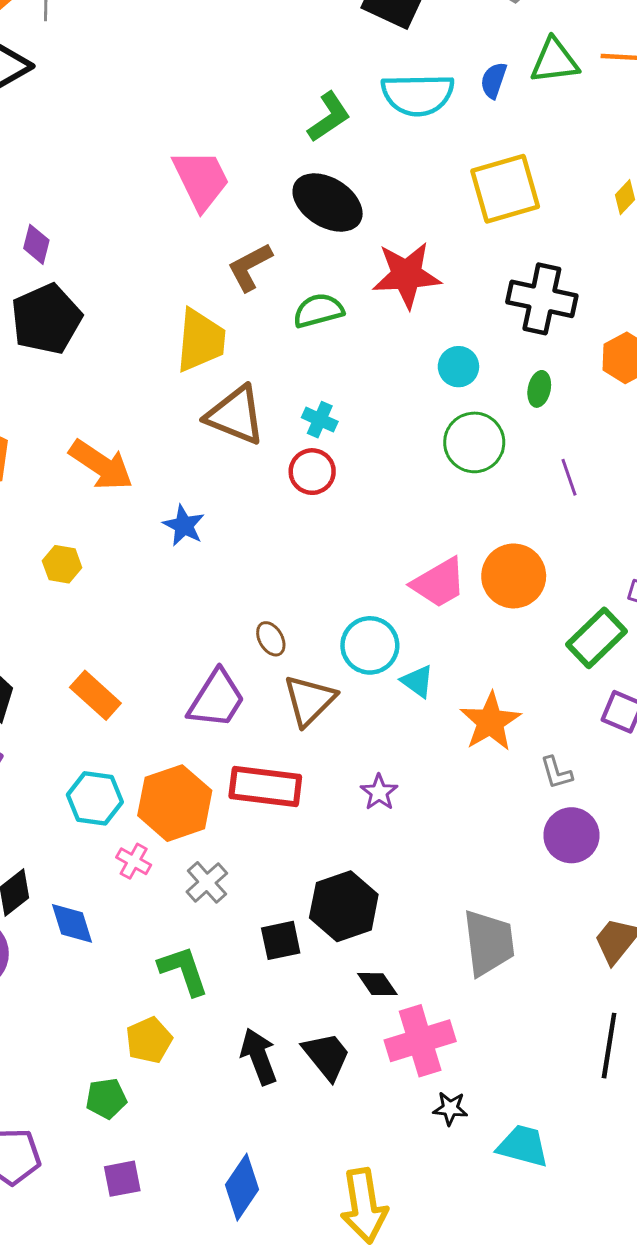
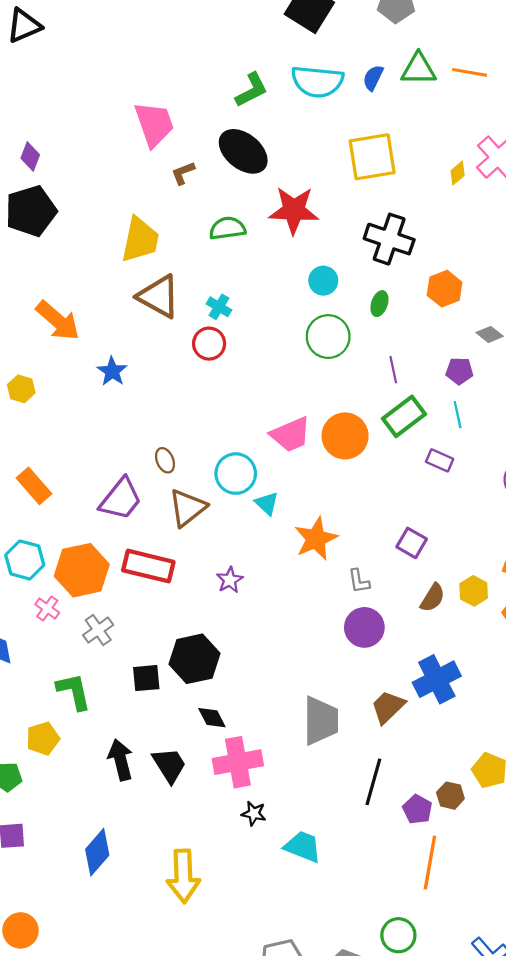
brown L-shape: (250, 267) -> (183, 173), moved, size x0.7
green rectangle: (596, 638) -> (404, 416), moved
gray trapezoid: (489, 943) -> (321, 721), moved

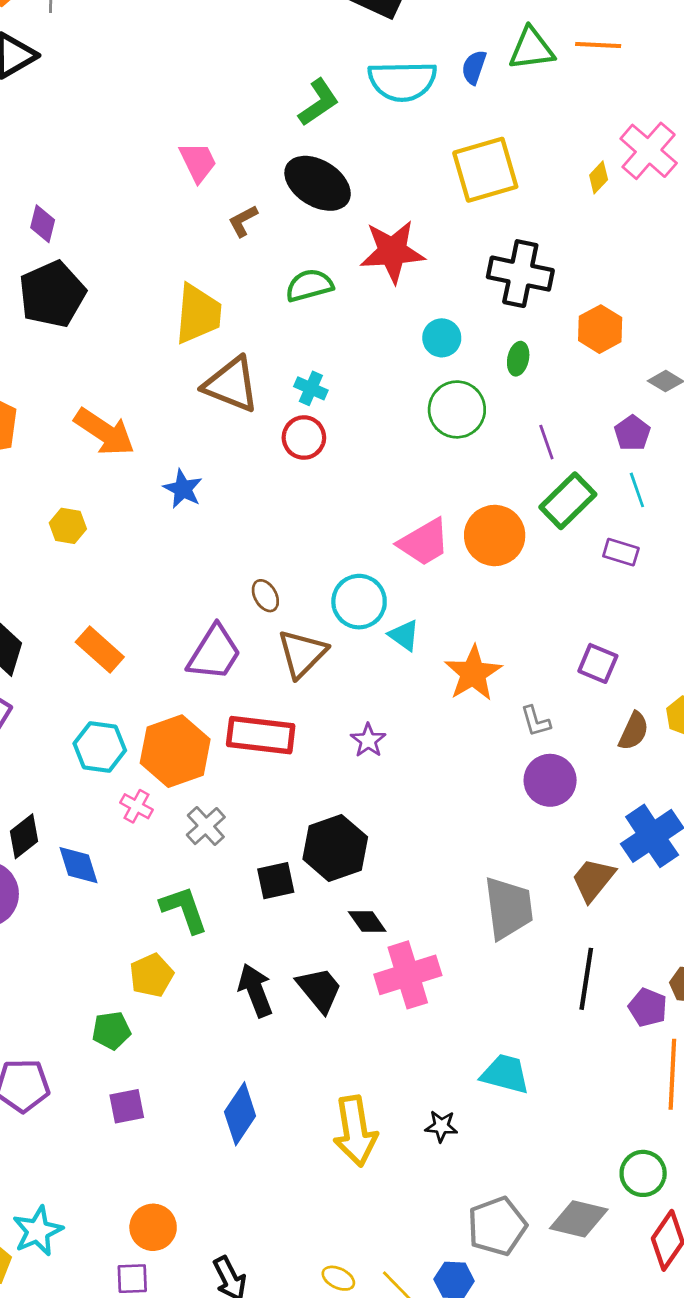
pink trapezoid: (154, 124) -> (198, 162), size x0.7
purple pentagon: (459, 371) -> (632, 433), turned -30
black star: (254, 813) -> (441, 1126), moved

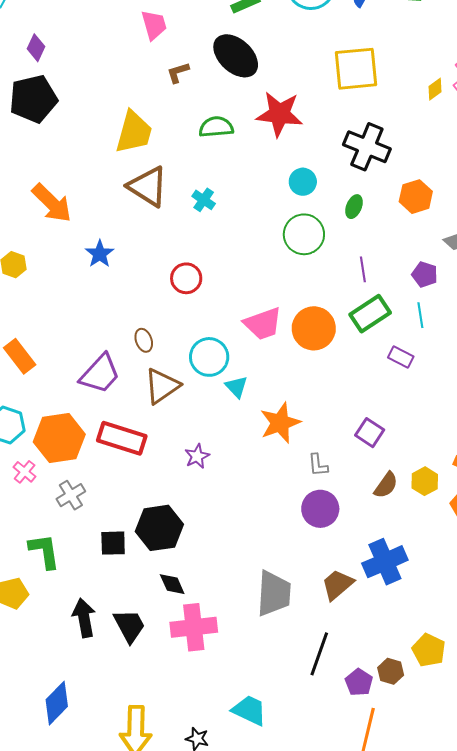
purple pentagon: (632, 433) -> (425, 274), turned -30
red circle: (304, 438) -> (186, 278), moved

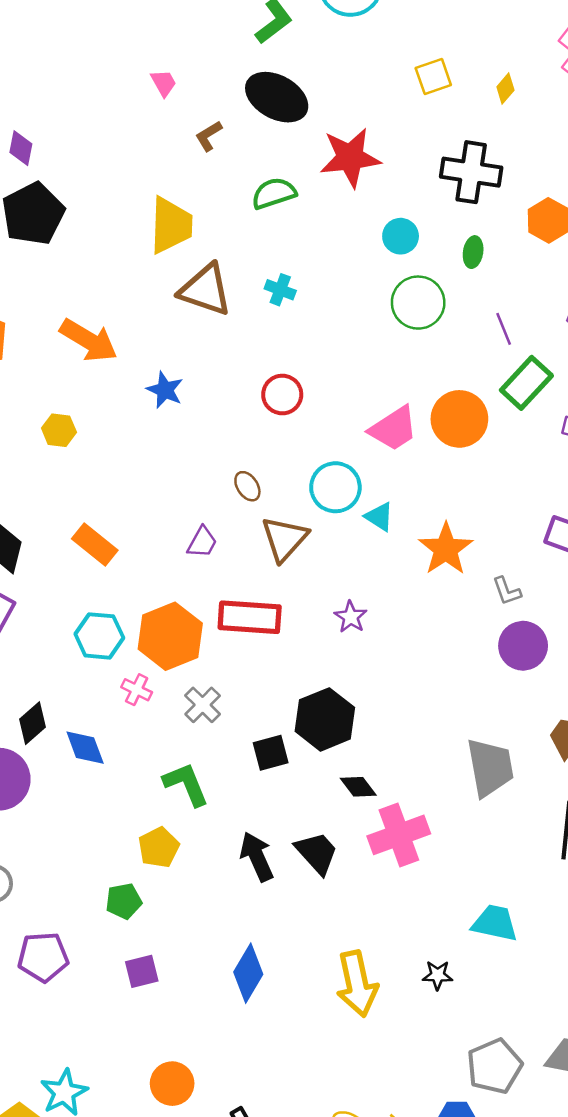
pink trapezoid: (154, 25) -> (164, 83), size x0.7
yellow square: (356, 69) -> (433, 76), size x0.6
yellow diamond: (435, 89) -> (505, 88), moved
purple trapezoid: (100, 374) -> (202, 542), size x0.6

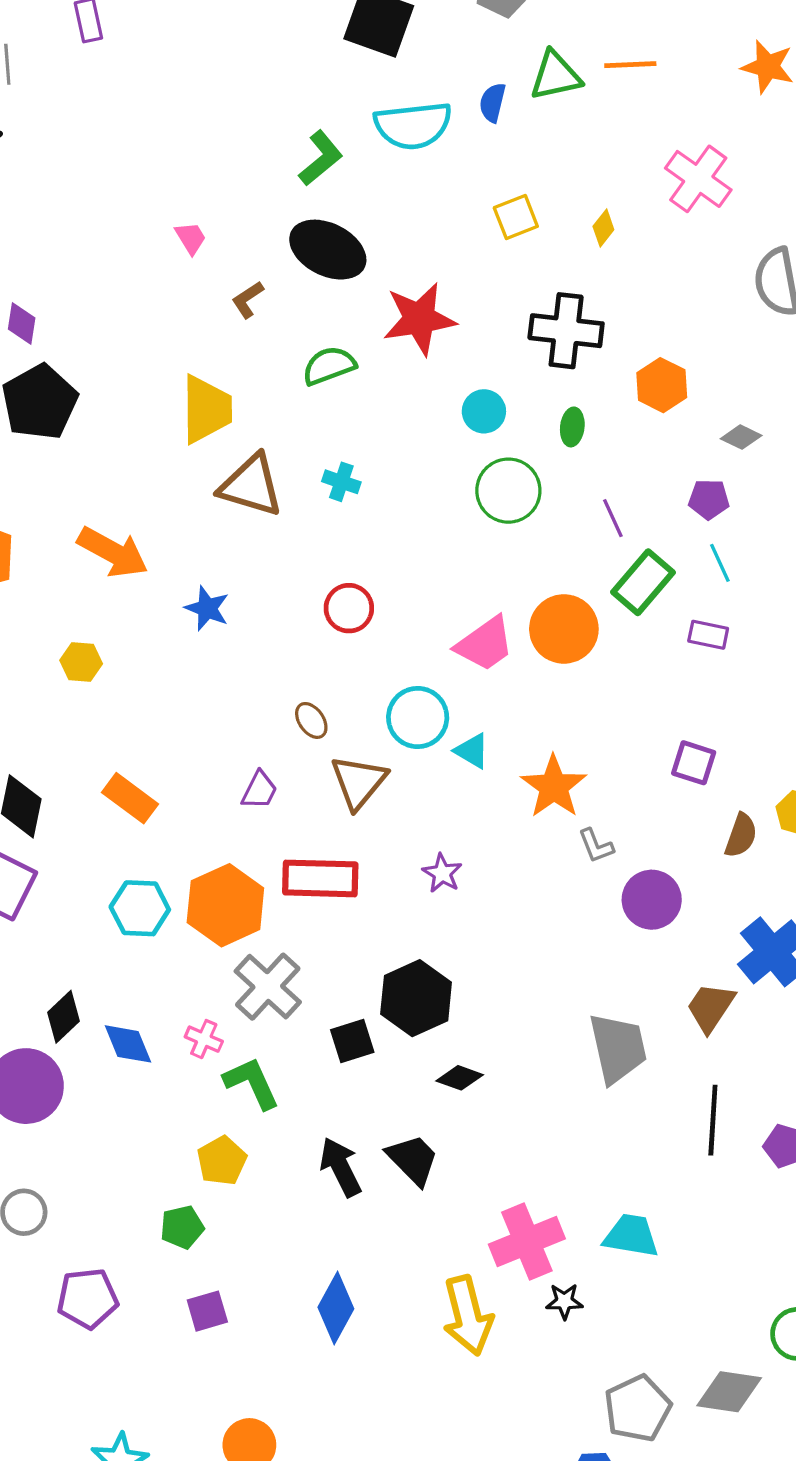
gray L-shape: (507, 591) -> (596, 846), moved
pink cross: (137, 690) -> (204, 1039), moved
gray cross: (203, 705) -> (268, 987), size x1.5
black diamond: (358, 787) -> (460, 1078), turned -30
pink cross: (399, 835) -> (527, 1242), moved

